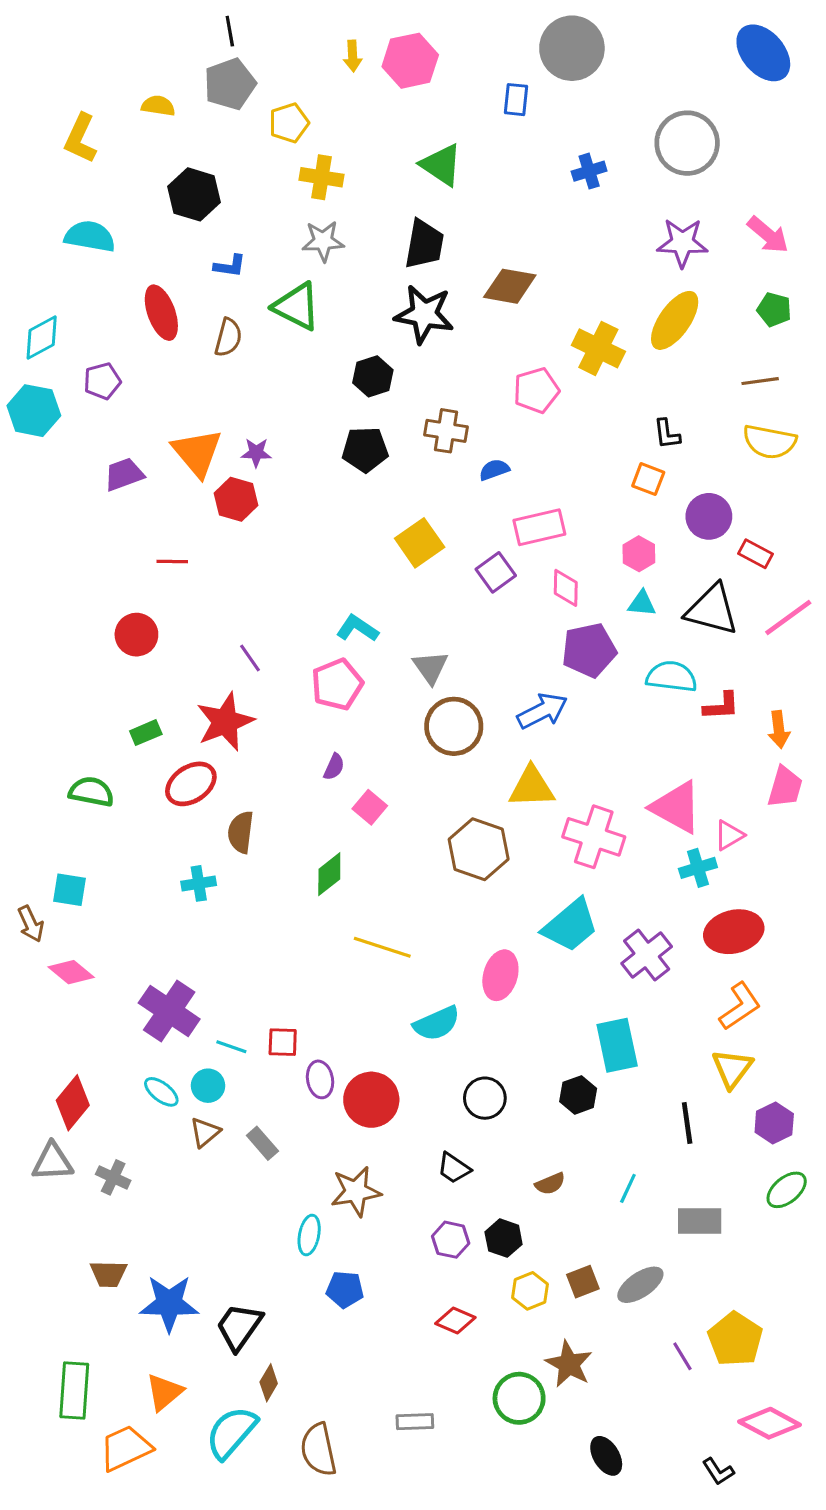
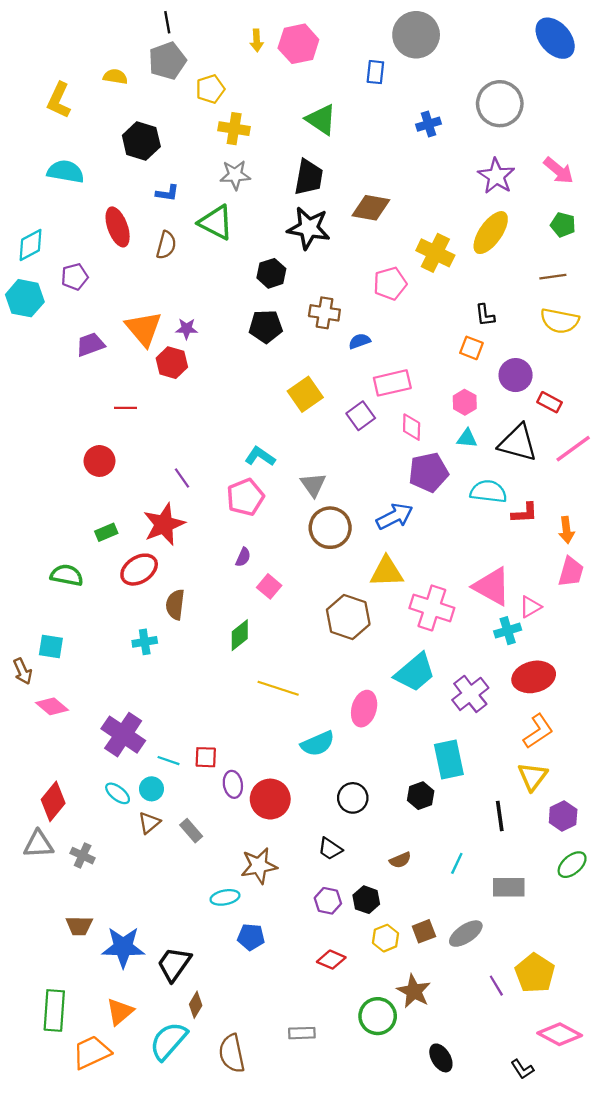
purple star: (682, 243) -> (496, 176), turned 30
cyan ellipse: (309, 1235) -> (225, 897), turned 68

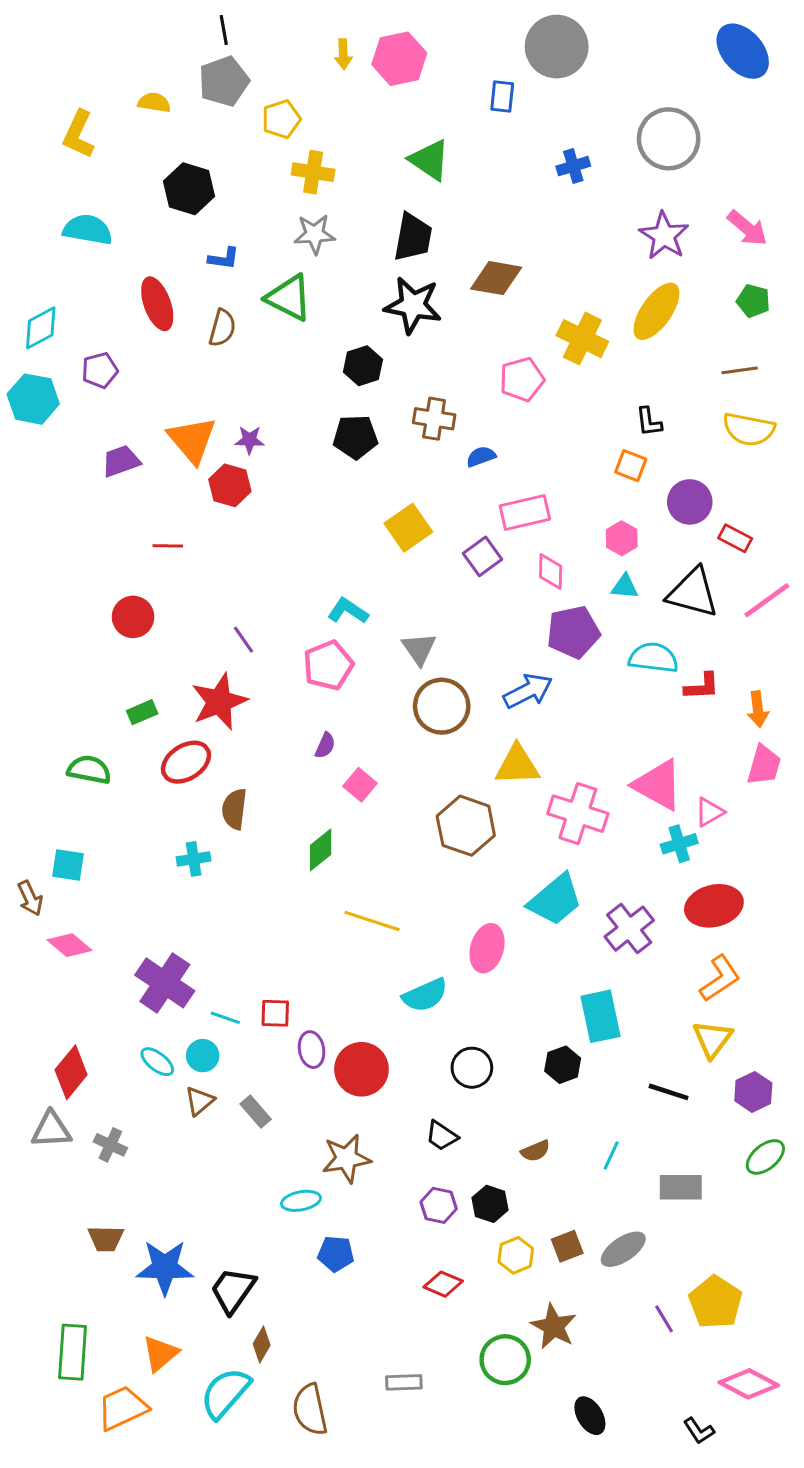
black line: (500, 816) -> (669, 1092), turned -64

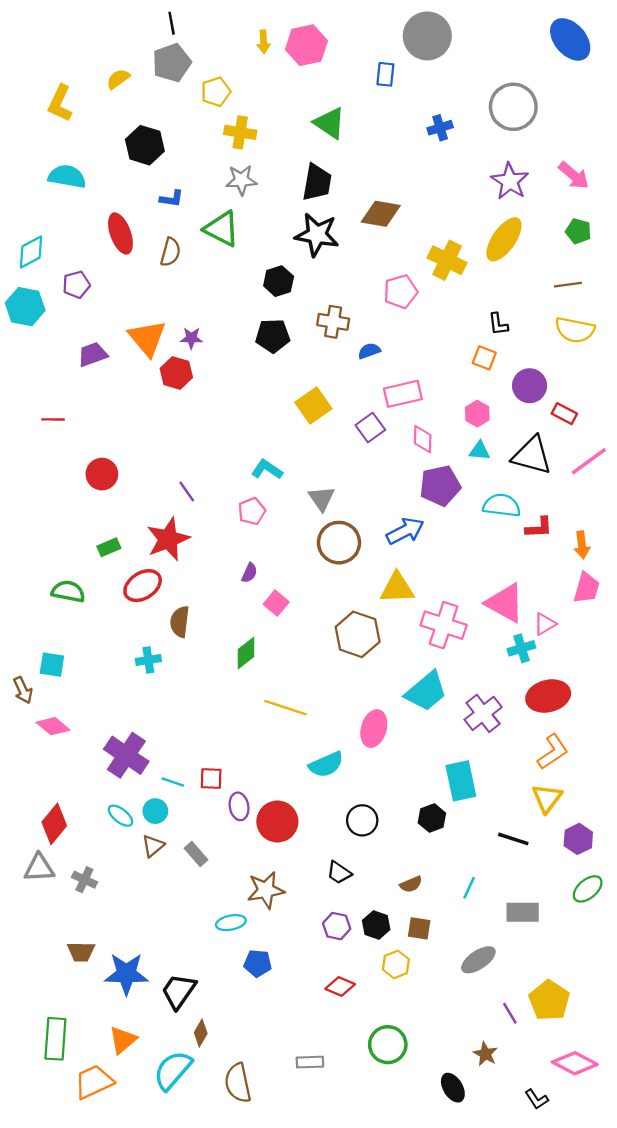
yellow semicircle: (154, 103) -> (118, 79), turned -45
red line: (168, 546) -> (53, 419), moved
pink pentagon: (328, 665) -> (252, 511), size x0.7
brown square: (567, 1246) -> (419, 928), moved, turned 30
brown star: (554, 1326) -> (485, 1054), moved, size x0.7

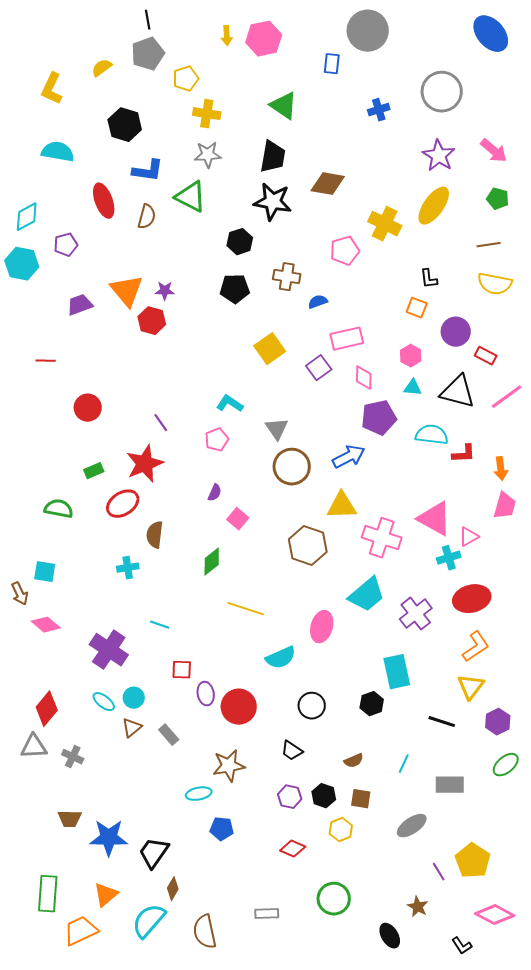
blue L-shape: (172, 199) -> (148, 171), size x1.5
cyan line: (173, 782) -> (160, 625), moved

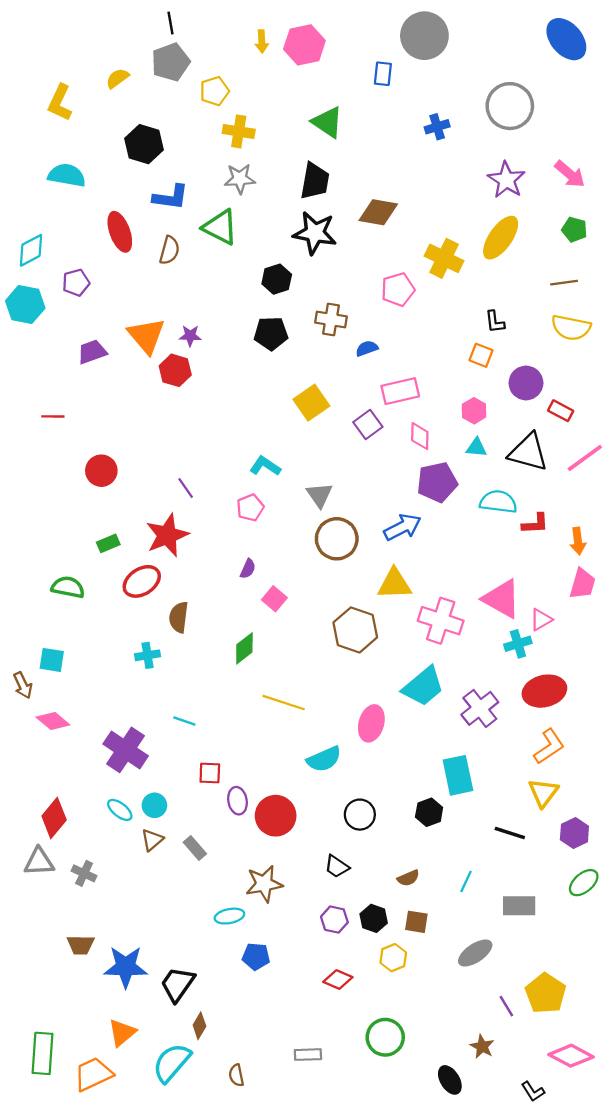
green rectangle: (48, 894) -> (42, 1053), moved
brown semicircle: (205, 932) -> (236, 1075), size x0.6

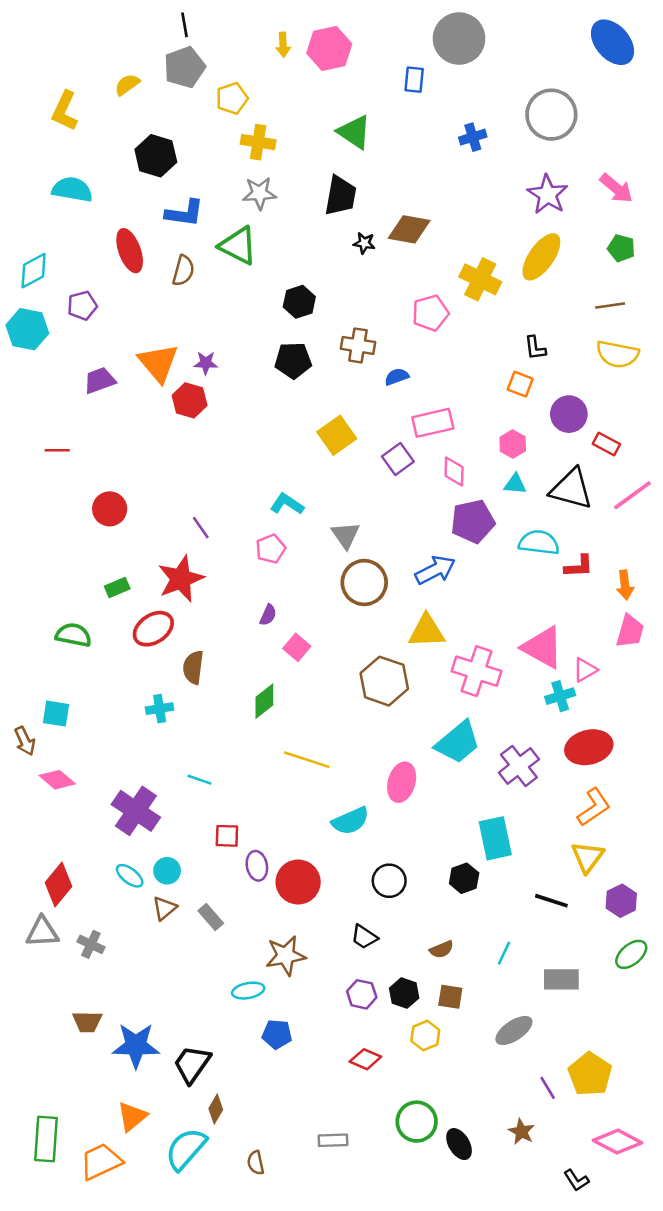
black star: (315, 233) -> (364, 243), moved, size x0.5
black ellipse: (450, 1080) -> (459, 1144), moved

